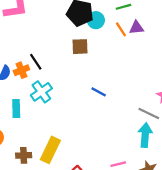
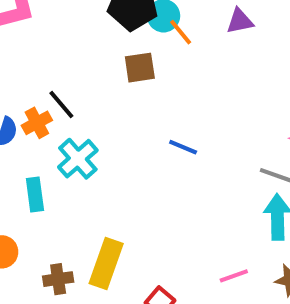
orange line: (121, 29) -> (181, 32), moved

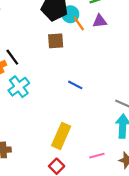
purple triangle: (240, 21) -> (100, 21), moved
yellow rectangle: (106, 264) -> (61, 136), moved

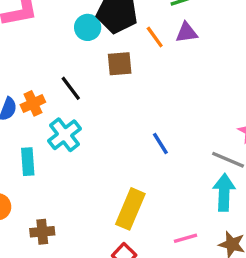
cyan circle: (70, 14) -> (88, 27), moved
black line: (12, 57) -> (71, 88), moved
blue line: (75, 85) -> (160, 143), moved, turned 32

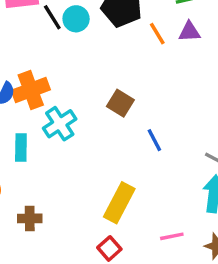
cyan circle: (88, 27) -> (76, 19), moved
brown square: (120, 64) -> (120, 103), moved, turned 32
black line: (71, 88) -> (52, 17), moved
orange cross: (33, 103) -> (31, 90), size x1.5

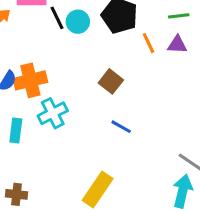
brown square: (120, 103) -> (111, 81), moved
blue line: (154, 140) -> (121, 127), moved, turned -40

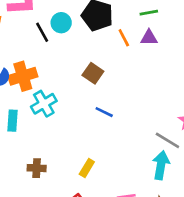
black line: (57, 18) -> (42, 32), moved
yellow rectangle: (98, 189) -> (87, 168), size x0.6
brown cross: (17, 194) -> (37, 168), moved

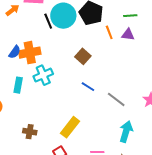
cyan circle: (61, 23) -> (63, 16), size x1.6
gray line: (167, 140) -> (116, 99), moved
brown cross: (37, 168) -> (30, 132), moved
yellow rectangle: (87, 168) -> (70, 127), size x1.5

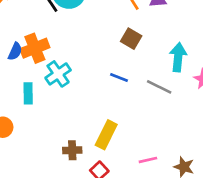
brown square: (83, 56) -> (131, 39), moved
brown cross: (30, 132) -> (72, 150), moved
cyan arrow: (126, 132) -> (178, 57), moved

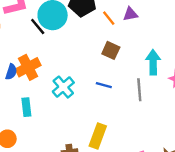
cyan cross: (58, 74) -> (63, 87), moved
gray line: (159, 87) -> (139, 90), turned 65

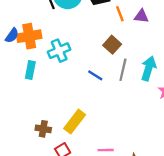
cyan cross: (63, 87) -> (59, 51), moved
gray line: (139, 90) -> (123, 70), moved
cyan rectangle: (26, 107) -> (30, 70), moved

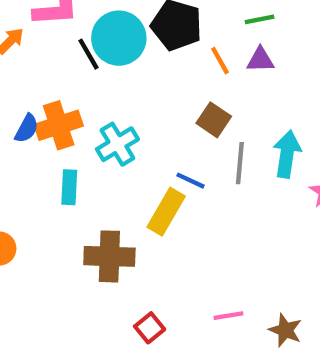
yellow rectangle: (75, 122) -> (166, 212), moved
brown cross: (43, 129) -> (109, 256), moved, size x1.6

